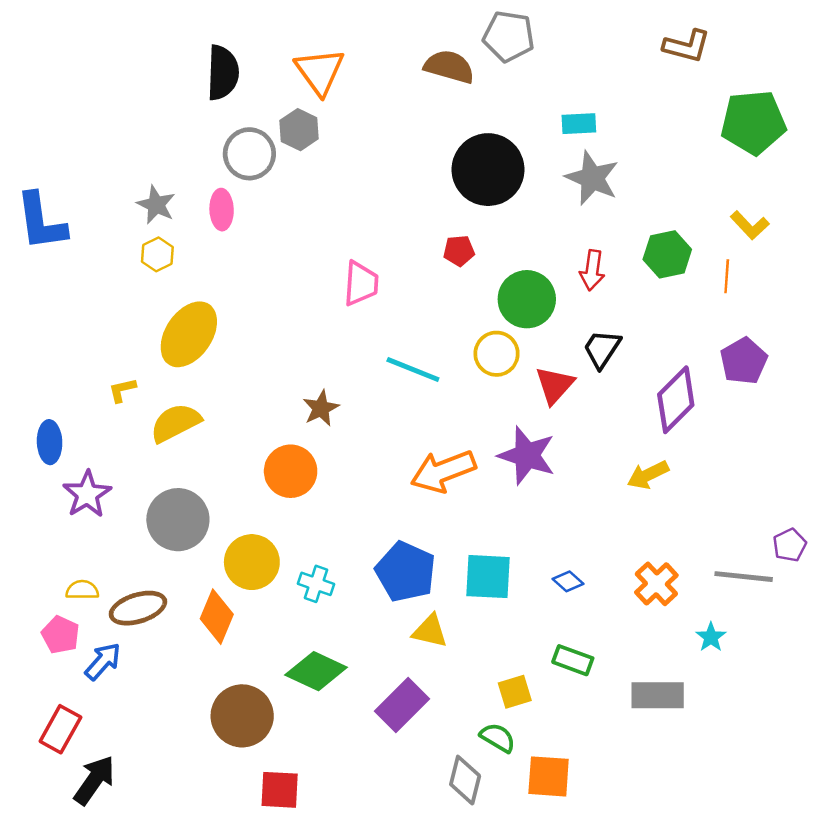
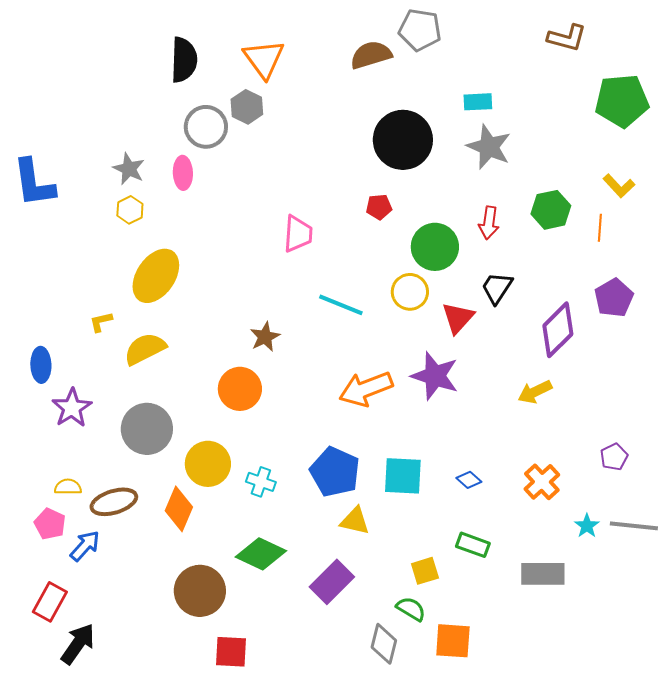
brown semicircle: (449, 67) -> (371, 55), turned -33
purple pentagon: (790, 545) -> (614, 457), moved
gray line: (744, 577) -> (634, 526), moved

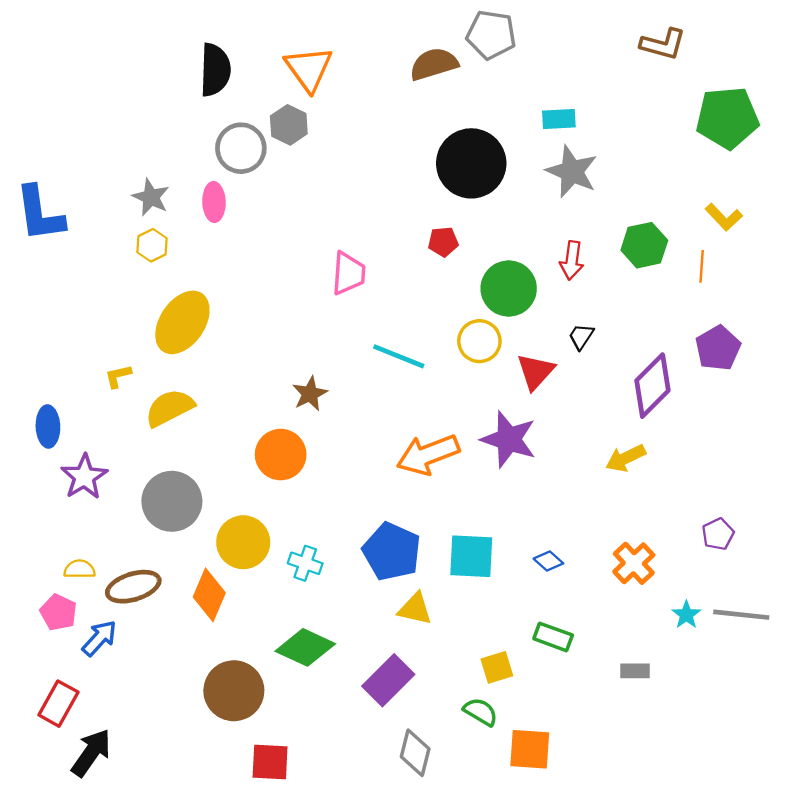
black trapezoid: (497, 288) -> (581, 336), size x0.7
gray rectangle: (543, 574) -> (635, 671), size x0.6
gray diamond: (384, 644) -> (415, 753), moved

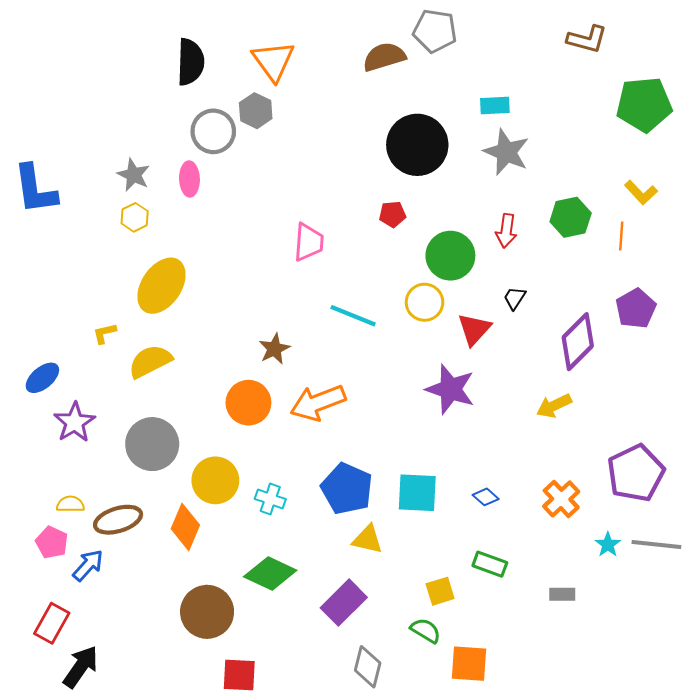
blue ellipse: (48, 426) -> (42, 378), turned 52
orange arrow: (428, 455) -> (318, 403), moved
purple pentagon: (718, 534) -> (636, 473), size x2.0

